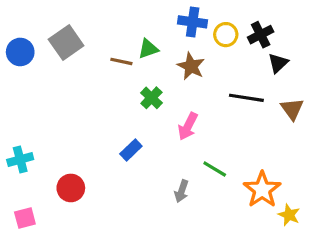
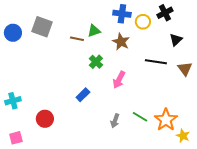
black cross: (261, 35) -> (165, 13), moved
gray square: (66, 42) -> (42, 27), turned -35
green line: (215, 169) -> (140, 117), moved

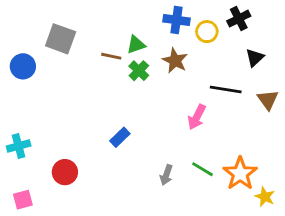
blue circle: (13, 33) -> (23, 66), moved
green cross: (96, 62) -> (139, 71), moved
pink arrow: (119, 80) -> (197, 117), moved

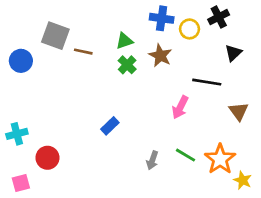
brown line: (111, 56) -> (83, 52), moved
brown triangle: (268, 100) -> (239, 111), moved
red circle: (65, 172) -> (47, 158), moved

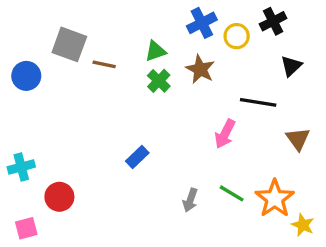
blue cross: (162, 18) -> (202, 23), turned -35

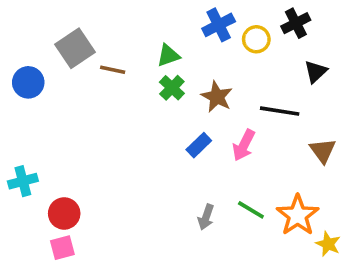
gray square: (69, 44) -> (75, 48), turned 36
brown star: (200, 69) -> (217, 97), moved
blue rectangle: (137, 157) -> (199, 145), moved
pink square: (26, 228) -> (62, 248), moved

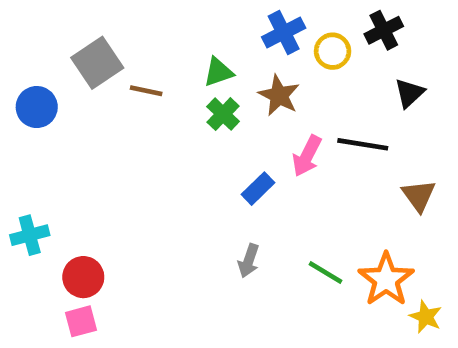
brown star: (217, 97) -> (279, 95), moved
pink arrow: (244, 145) -> (307, 156), moved
gray arrow: (206, 217) -> (249, 261), moved

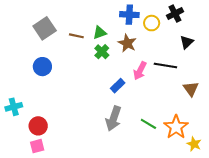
blue cross: (284, 33) -> (129, 15), turned 30
brown line: (146, 91) -> (76, 36), moved
blue circle: (37, 107) -> (42, 67), moved
gray arrow: (249, 261) -> (113, 118), size x1.6

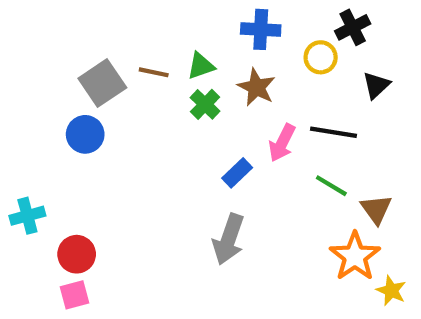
yellow circle: (152, 23) -> (321, 57), moved
gray square: (45, 28) -> (102, 83), moved
brown triangle: (191, 89) -> (376, 209), moved
green line: (148, 124) -> (331, 186), moved

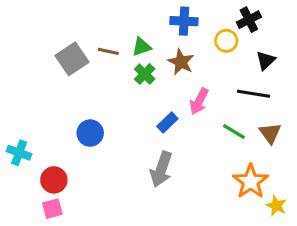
black line: (333, 132) -> (254, 94), moved
blue circle: (85, 134) -> (90, 133), moved
brown triangle: (376, 209) -> (270, 133), moved
cyan cross: (27, 216) -> (19, 153), turned 35

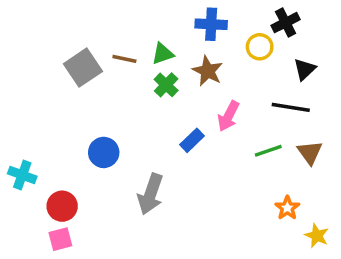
green line: (234, 132) -> (268, 151), turned -50
gray arrow: (161, 169) -> (150, 194), moved
orange star: (251, 181) -> (287, 208), size x0.6

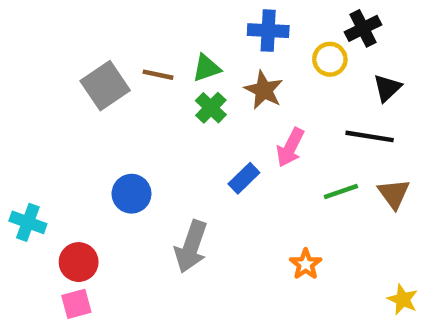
orange star: (287, 208) -> (306, 264), moved

